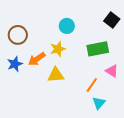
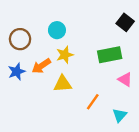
cyan circle: (67, 26) -> (57, 30), moved
orange line: (92, 85) -> (93, 102), moved
cyan triangle: (99, 103) -> (120, 115), moved

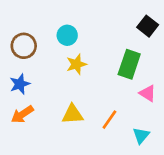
green rectangle: (110, 55) -> (129, 64), turned -60
orange arrow: (41, 66) -> (22, 114), moved
yellow triangle: (63, 84) -> (72, 114), moved

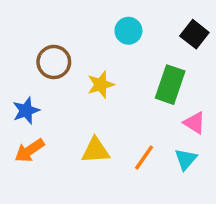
cyan circle: (67, 35) -> (128, 31), moved
brown circle: (24, 46) -> (54, 62), moved
cyan triangle: (141, 135) -> (186, 159), moved

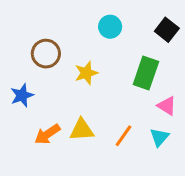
orange arrow: (30, 151) -> (47, 134), moved

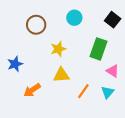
brown circle: (46, 54) -> (36, 25), moved
yellow triangle: (82, 130) -> (61, 75), moved

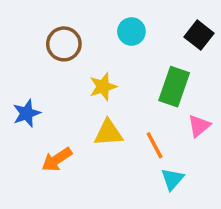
pink triangle: (113, 71) -> (199, 126), turned 48
orange line: (83, 91) -> (155, 145), moved, turned -63
cyan triangle: (108, 92) -> (172, 179), moved

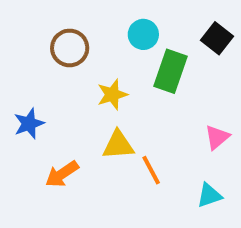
green rectangle: (174, 87) -> (170, 71), moved
orange line: (155, 145) -> (151, 170), moved
cyan triangle: (172, 179) -> (209, 195), moved, turned 30

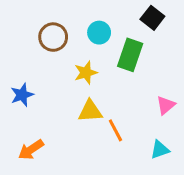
cyan circle: (143, 34) -> (99, 33), moved
black square: (217, 38) -> (152, 18), moved
orange arrow: (62, 174) -> (31, 150), moved

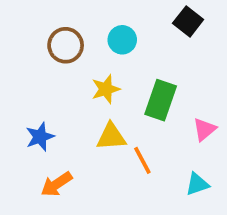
green rectangle: (130, 55) -> (161, 100), moved
blue star: (22, 95) -> (40, 137), moved
orange arrow: (31, 150) -> (56, 184), moved

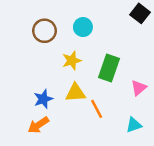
black square: (188, 21) -> (140, 13), moved
blue star: (40, 137) -> (43, 99), moved

